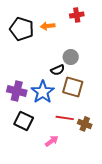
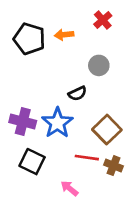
red cross: (77, 15) -> (103, 20), turned -32
gray circle: (71, 57) -> (99, 65), moved
brown square: (73, 87) -> (107, 130), moved, turned 30
pink arrow: (52, 141) -> (69, 188), turned -104

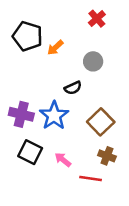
orange arrow: (64, 35) -> (55, 48), moved, turned -36
red line: (87, 158) -> (91, 179), moved
pink arrow: (69, 188) -> (63, 160), moved

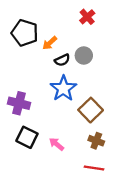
black semicircle: (73, 88) -> (62, 60), moved
blue star: (54, 116) -> (63, 88), moved
red line: (91, 179) -> (94, 168), moved

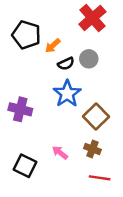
red cross: (87, 17) -> (92, 18), size x1.6
black square: (27, 137) -> (25, 166), moved
brown cross: (96, 141) -> (92, 149), moved

